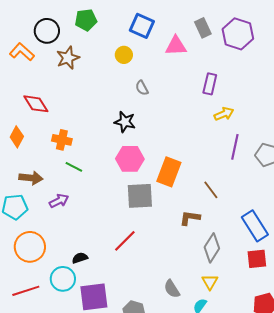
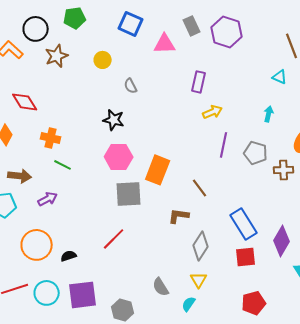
yellow circle: (124, 55) -> (103, 60), moved
orange circle: (30, 247) -> (37, 245), moved
cyan circle: (63, 279) -> (47, 293), moved

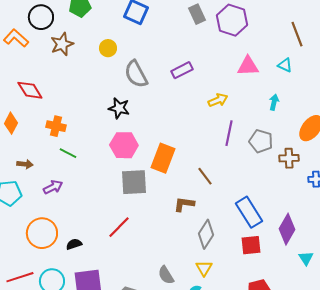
pink triangle: (165, 44) -> (248, 66), moved
purple rectangle: (199, 82) -> (182, 70), moved, turned 50
gray semicircle: (131, 86) -> (136, 74), size x1.8
brown arrow: (20, 176) -> (25, 164), size x0.7

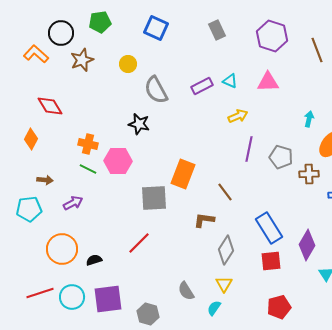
purple hexagon: (232, 20) -> (272, 36), moved
cyan triangle: (285, 65) -> (230, 81), moved
cyan arrow: (274, 102) -> (309, 119), moved
orange cross: (56, 126) -> (88, 144), moved
pink hexagon: (124, 145) -> (118, 161), moved

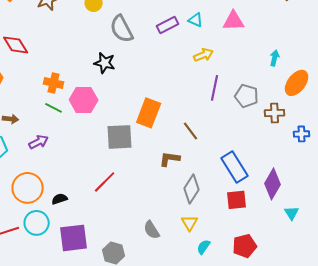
cyan circle: (72, 297) -> (37, 223), moved
cyan semicircle: (214, 308) -> (204, 247), moved

